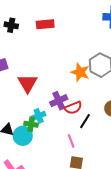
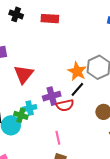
black line: (85, 121) -> (77, 89), moved

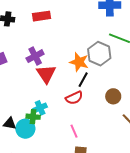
red triangle: (24, 74) -> (46, 74), moved
purple cross: (52, 96) -> (35, 56), moved

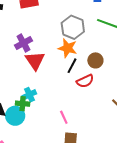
gray hexagon: (99, 54) -> (73, 27), moved
brown circle: (113, 96) -> (95, 60), moved
red semicircle: (74, 98) -> (85, 81), moved

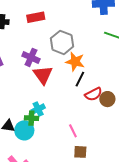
gray hexagon: (73, 27) -> (62, 42), moved
purple cross: (23, 43) -> (31, 57), turned -36
brown circle: (95, 60) -> (107, 99), moved

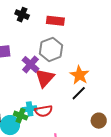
gray hexagon: (62, 42) -> (51, 49), moved
purple cross: (31, 57) -> (30, 64), moved
red semicircle: (93, 94) -> (44, 111), moved

